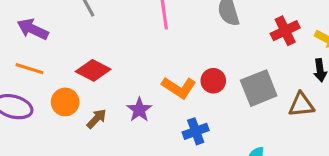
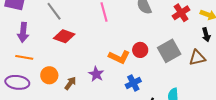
purple arrow: (33, 29) -> (23, 32), turned -102
red diamond: (93, 70) -> (64, 36), moved

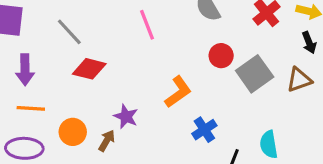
red circle: (140, 50) -> (221, 56), moved
orange L-shape: (119, 57) -> (178, 92), turned -55
purple star: (96, 74) -> (126, 117), moved

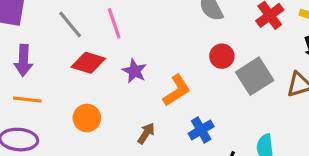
pink line: (147, 25) -> (114, 23), moved
purple star: (126, 117) -> (134, 71), moved
orange circle: (73, 132) -> (87, 118), moved
brown arrow: (107, 141) -> (146, 133), moved

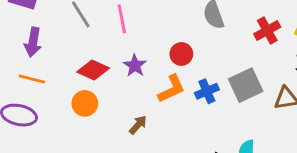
red circle: (222, 56) -> (181, 54), moved
red diamond: (88, 63) -> (93, 70), moved
blue cross: (201, 130) -> (207, 91), moved

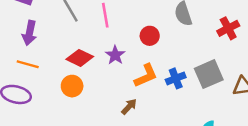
red circle: (181, 54) -> (150, 36), moved
brown arrow: (138, 125) -> (129, 107), moved

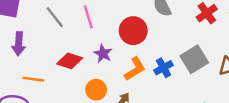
red circle: (150, 36) -> (133, 31), size x1.5
orange line: (28, 64) -> (33, 79), moved
orange circle: (72, 86) -> (96, 90), moved

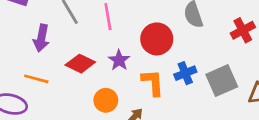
purple arrow: (19, 44) -> (41, 38), moved
blue cross: (164, 68) -> (185, 73), moved
orange L-shape: (135, 69) -> (153, 83), turned -70

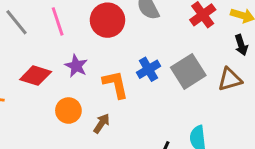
red circle: (157, 39) -> (107, 20), moved

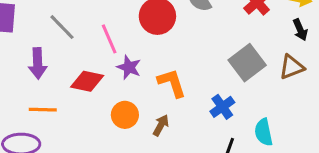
pink line: (58, 21) -> (109, 39), moved
blue cross: (148, 69) -> (222, 107), moved

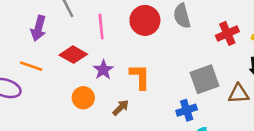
purple star: (129, 67) -> (103, 70), moved
blue cross: (222, 107) -> (187, 110), moved
orange circle: (125, 115) -> (83, 98), moved

